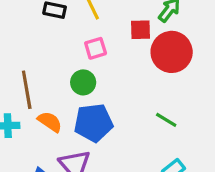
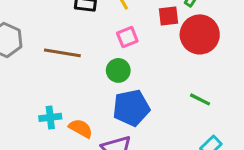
brown line: (27, 90) -> (62, 53), moved, turned -66
orange semicircle: (50, 122) -> (81, 128), moved

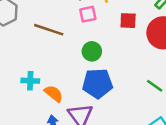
red square: (168, 16) -> (128, 21), moved
pink square: (127, 37) -> (88, 14), moved

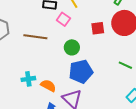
pink square: (88, 14) -> (63, 19), turned -32
red square: (128, 21) -> (98, 28), moved

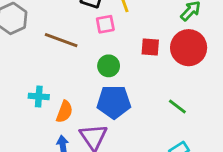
pink square: (63, 19) -> (105, 24), turned 32
orange semicircle: (48, 86) -> (64, 112), turned 70

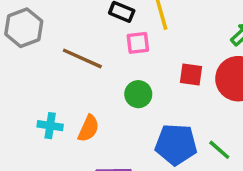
blue pentagon: (114, 102) -> (176, 144), moved
orange semicircle: (64, 112) -> (89, 128), moved

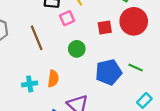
brown line: (82, 58) -> (37, 38), turned 60

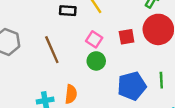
pink square: (67, 18) -> (94, 39), moved, turned -32
green line: (136, 67) -> (161, 80), turned 64

